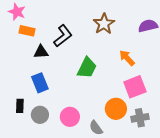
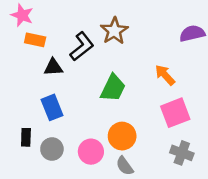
brown star: (104, 24) -> (114, 31), moved
orange circle: (116, 109) -> (122, 136), moved
gray cross: (140, 118) -> (182, 153), turned 30

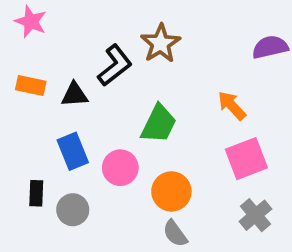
orange rectangle: (35, 40) -> (31, 85), moved
pink circle: (91, 152) -> (120, 168), moved
gray cross: (182, 153) -> (255, 215), turned 30

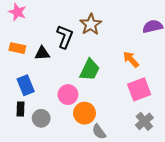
black L-shape: (115, 65) -> (65, 37), turned -30
blue rectangle: (73, 151) -> (26, 85), moved
orange circle: (171, 191) -> (84, 113), moved

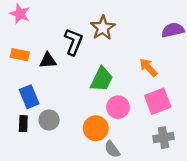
pink circle: (68, 95) -> (118, 107), moved
gray circle: (41, 118) -> (49, 120), moved
gray cross: (144, 121) -> (163, 138), turned 30

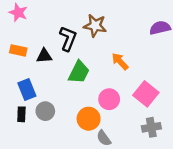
brown star: (103, 28) -> (95, 26), turned -30
orange arrow: (148, 67) -> (120, 61), moved
green trapezoid: (102, 79) -> (79, 72), moved
pink square: (158, 101) -> (146, 94), turned -30

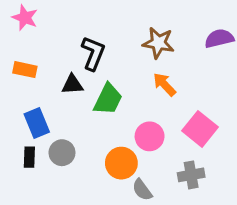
brown star: (95, 26) -> (158, 43), moved
black triangle: (44, 56) -> (72, 84), moved
gray cross: (151, 127) -> (191, 175), moved

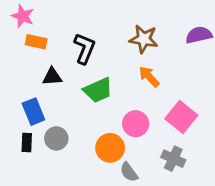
orange rectangle: (25, 70) -> (36, 42), moved
black triangle: (72, 84) -> (52, 77), moved
green trapezoid: (108, 99) -> (98, 90), turned 40
gray cross: (191, 175) -> (173, 159), turned 35

